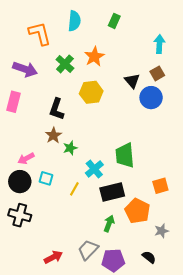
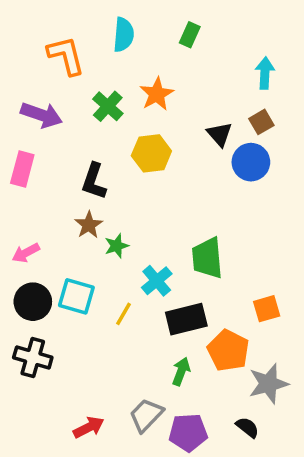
pink arrow: (26, 158) -> (26, 253), moved
cyan square: (46, 178) -> (76, 296), size x1.5
gray star: (162, 231) -> (268, 384), size x1.6

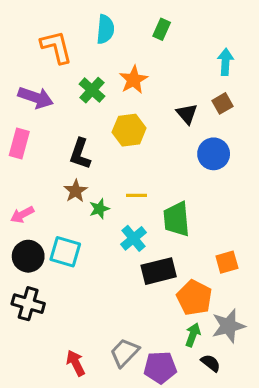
blue circle: (251, 162) -> (214, 154), moved
yellow line: (124, 314) -> (136, 195), moved, turned 60
green arrow: (181, 371) -> (193, 335), moved
red arrow: (89, 427) -> (76, 363), turned -90

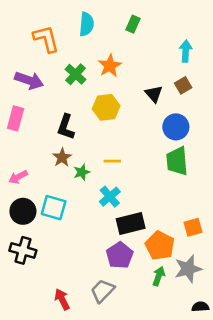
green trapezoid: (177, 219) -> (177, 161), moved
orange square: (227, 262) -> (193, 227), moved
black semicircle: (211, 363) -> (200, 307), moved, turned -42
purple pentagon: (160, 367) -> (120, 255), moved, turned -30

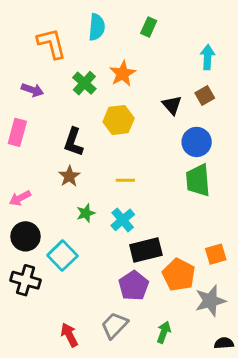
purple arrow: (29, 80) -> (32, 90), size x0.7
green star: (82, 172) -> (86, 213), moved
cyan square: (54, 208) -> (62, 256), moved, turned 30
green arrow: (159, 276) -> (164, 332), moved

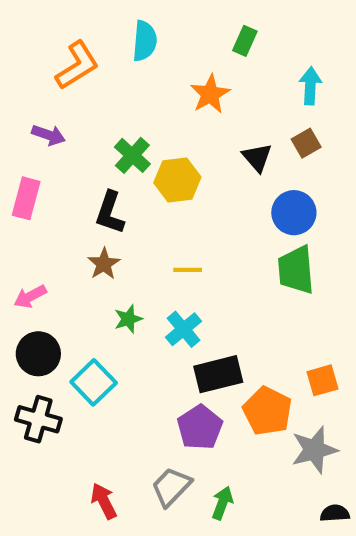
green rectangle: (149, 27) -> (245, 41), moved
orange L-shape: (52, 43) -> (77, 65), turned 72
orange star: (123, 74) -> (210, 94), moved
green cross: (84, 83) -> (132, 155), moved
green arrow: (164, 332) -> (222, 503), moved

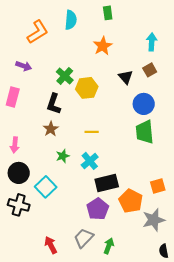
green rectangle: (245, 41) -> (108, 13), moved, turned -32
pink arrow: (30, 297) -> (15, 145), turned -56
black semicircle: (335, 513) -> (164, 251), turned -96

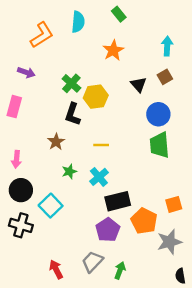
green rectangle: (108, 13) -> (119, 14), turned -32
black L-shape: (54, 104) -> (73, 114), moved

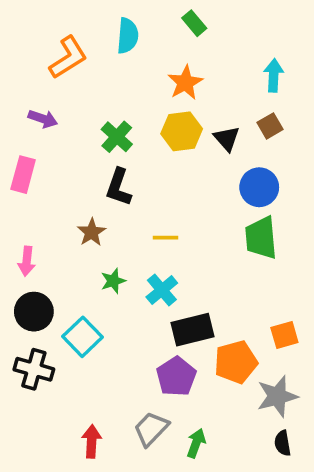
yellow hexagon: (96, 97) -> (182, 131), moved
orange pentagon: (144, 221) -> (236, 362), turned 30
red arrow: (56, 269) -> (92, 441), turned 30
black semicircle: (180, 276) -> (283, 443), moved

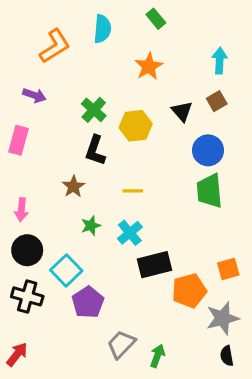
yellow hexagon: (182, 131) -> (136, 126), moved
purple pentagon: (176, 376) -> (88, 302), moved
red arrow: (92, 441) -> (17, 354), moved, turned 35

